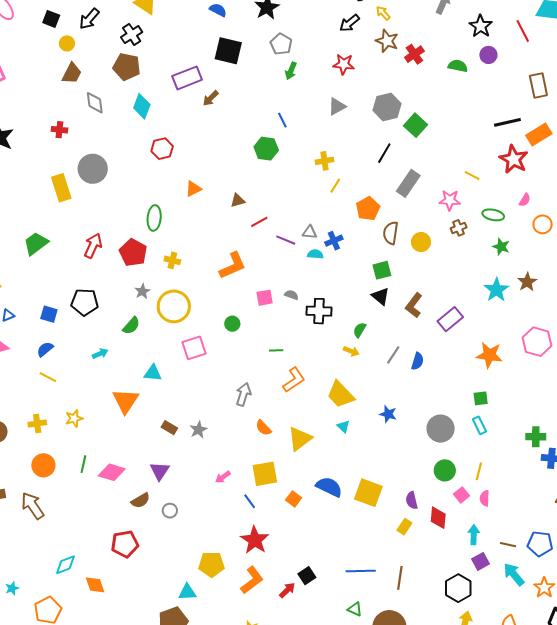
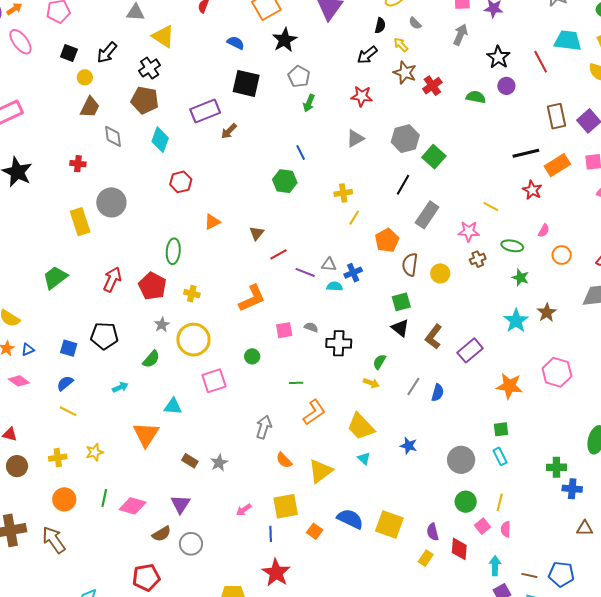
red star: (514, 159) -> (532, 190), size x0.7
brown triangle: (238, 200) -> (257, 233), turned -35
blue line: (250, 501) -> (271, 534), turned 35
gray circle: (170, 511) -> (191, 544), size x1.5

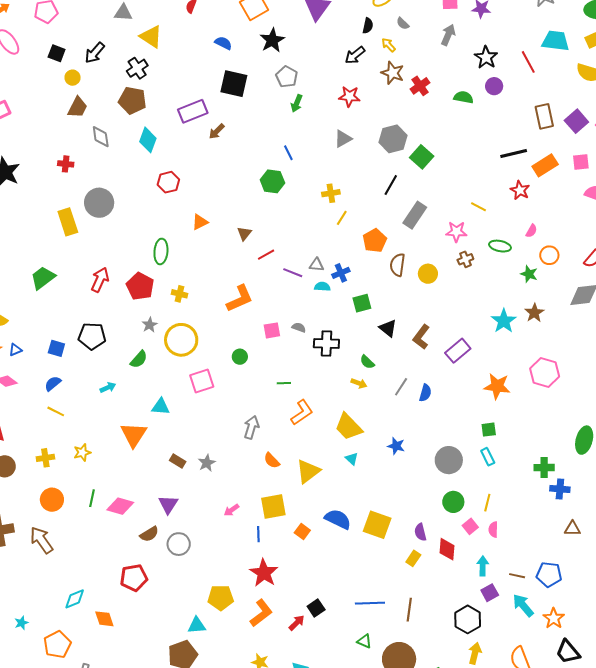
green star: (520, 278) -> (529, 274), moved
green square: (401, 302) -> (362, 303), moved
green semicircle: (379, 362) -> (367, 362), turned -77

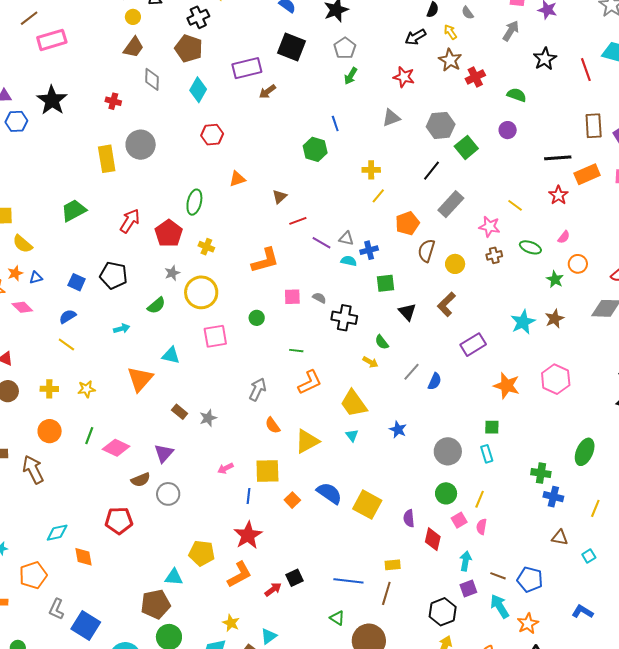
purple circle: (494, 86) -> (508, 130), moved
brown L-shape: (421, 337) -> (446, 304), moved
yellow rectangle: (413, 558) -> (393, 565), moved, turned 42

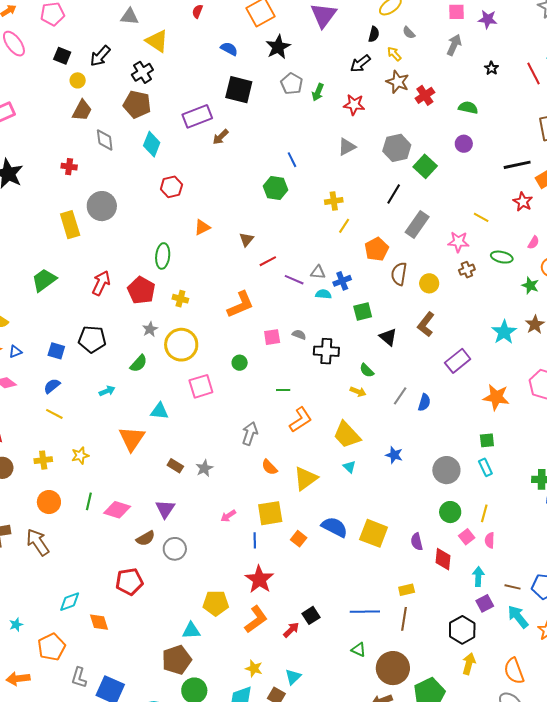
black star: (545, 59) -> (491, 68), size x0.6
green arrow: (351, 76) -> (318, 92), moved

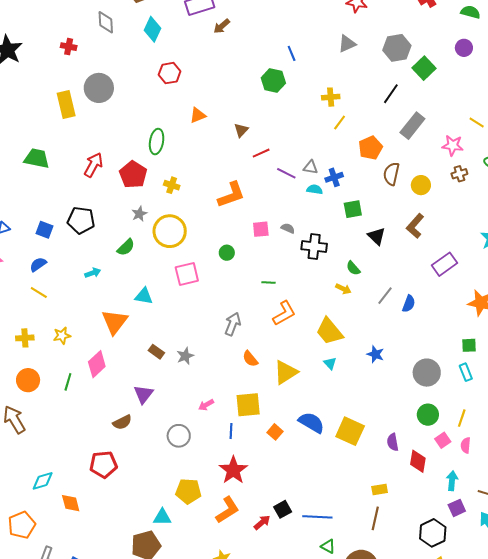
green trapezoid: (44, 280) -> (37, 158), turned 44
pink diamond: (117, 510) -> (97, 364), moved, turned -64
gray circle: (175, 549) -> (179, 436), moved
blue line: (365, 612) -> (317, 517), moved

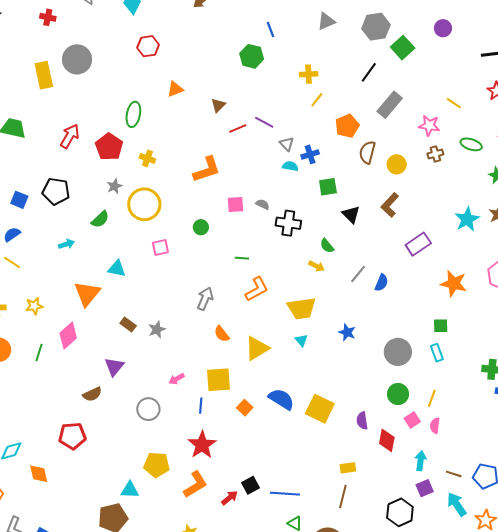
gray triangle: (311, 167) -> (287, 144), turned 35
purple line: (286, 173) -> (264, 122), moved
pink square: (187, 274) -> (160, 248), size x0.7
yellow trapezoid: (329, 331) -> (302, 308), turned -60

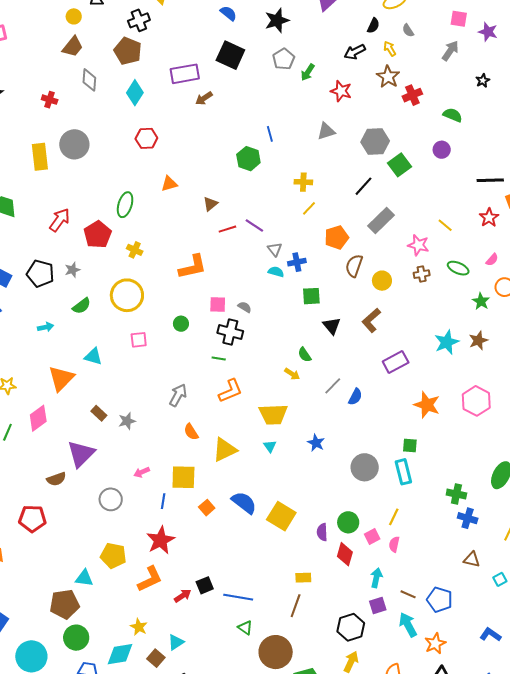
gray star: (114, 186) -> (72, 270), moved
black cross: (288, 223) -> (230, 332), moved
cyan rectangle: (437, 353) -> (403, 472), size x1.4
purple triangle: (114, 367) -> (81, 454), size x1.4
green circle: (398, 394) -> (348, 522), moved

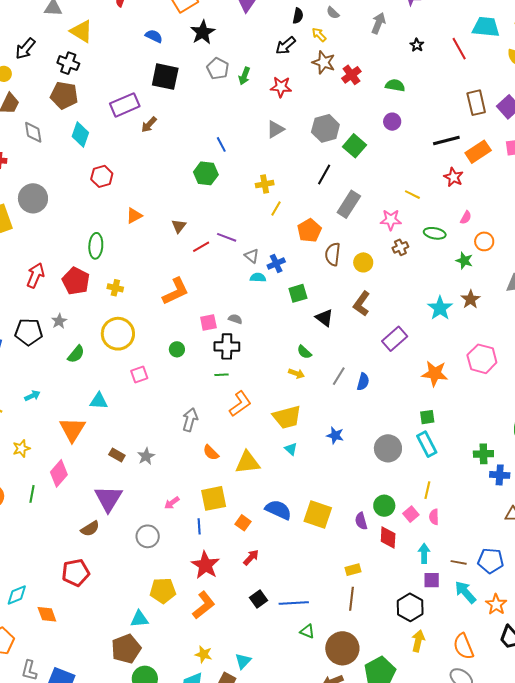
black cross: (139, 20) -> (68, 63), turned -35
cyan arrow: (46, 327) -> (32, 396), moved
yellow triangle: (225, 450) -> (248, 462), turned 32
red arrow: (183, 596) -> (251, 557), moved
purple square: (378, 605) -> (432, 580), turned 30

